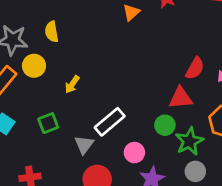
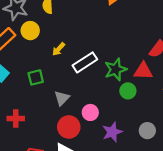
white rectangle: (110, 122) -> (85, 62), moved
green star: (189, 141) -> (116, 69), moved
pink circle: (134, 153) -> (90, 112), moved

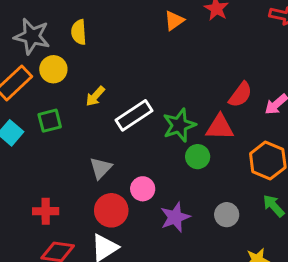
green square: (36, 77) -> (50, 121), moved
red cross: (16, 118) -> (46, 211), moved

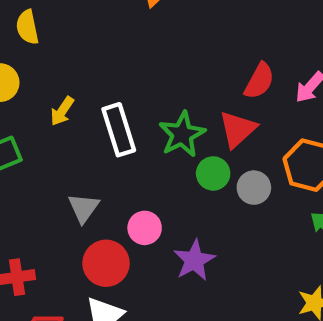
white rectangle: (134, 115) -> (119, 130), turned -66
red triangle: (220, 127) -> (238, 129), turned -36
gray circle: (227, 215) -> (254, 188), moved

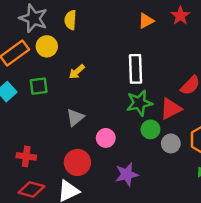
white rectangle: (119, 130) -> (135, 69), moved
gray triangle: (84, 208) -> (75, 117), moved
pink circle: (145, 228) -> (106, 138), moved

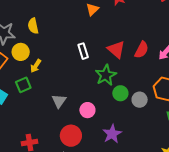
white rectangle: (135, 69) -> (83, 51), moved, size x0.7
yellow arrow: (77, 72) -> (36, 66), moved
red triangle: (171, 109) -> (116, 49), moved, turned -36

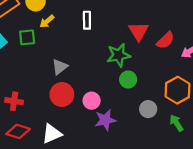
white rectangle: (83, 51) -> (87, 20), moved
gray circle: (140, 100) -> (148, 109), moved
pink circle: (87, 110) -> (92, 101), moved
red circle: (71, 136) -> (62, 94), moved

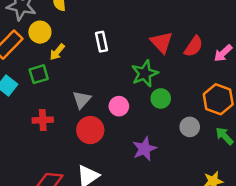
red cross: (14, 101) -> (43, 120), moved
pink circle: (92, 101) -> (119, 106), moved

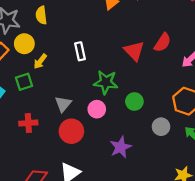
red semicircle: (194, 46) -> (163, 42), moved
green star: (145, 73) -> (106, 82), moved, turned 30

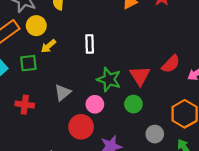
red semicircle: (163, 42) -> (171, 64), moved
red triangle: (134, 51) -> (140, 76), moved
red circle: (71, 131) -> (81, 127), moved

